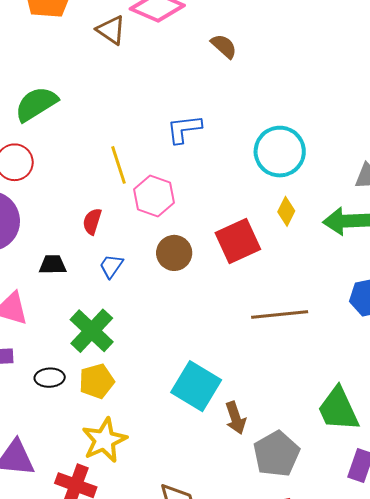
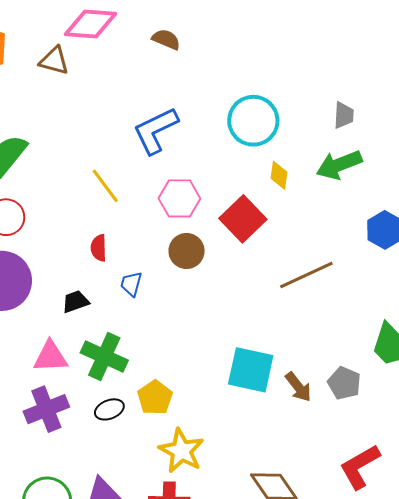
blue L-shape: (184, 129) -> (156, 131), size x1.4
pink hexagon: (154, 196) -> (179, 198), moved
green cross: (92, 331) -> (104, 357), moved
gray pentagon: (276, 454) -> (344, 383), moved, size x0.7

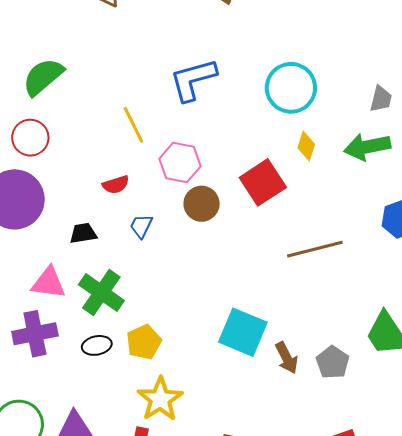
pink hexagon: (179, 198) -> (180, 162), moved
red semicircle: (99, 248) -> (116, 185), turned -116

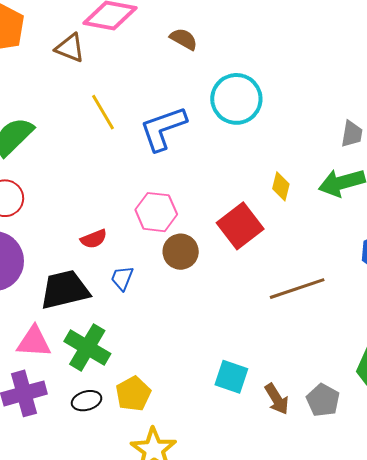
cyan circle: (291, 88) -> (236, 99), moved
yellow line: (133, 125) -> (103, 112), moved
black trapezoid: (83, 233) -> (65, 290), size x1.8
cyan square: (243, 332) -> (231, 377), size x0.7

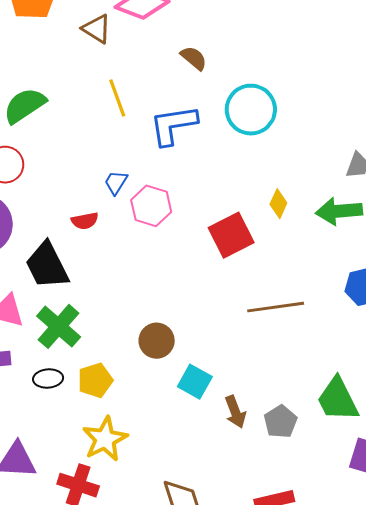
brown semicircle: (184, 39) -> (194, 58), moved
brown circle: (181, 252) -> (157, 341), moved
blue trapezoid: (122, 278) -> (116, 182), moved
black trapezoid: (65, 290) -> (47, 266), turned -114

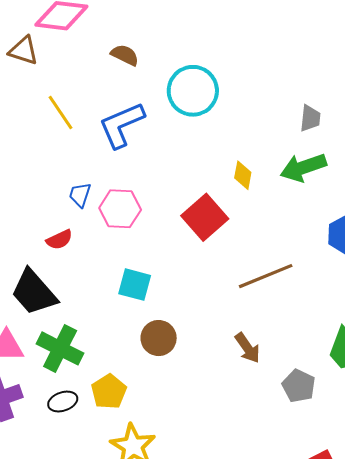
cyan square: (195, 382) -> (135, 285), moved
brown arrow: (235, 412) -> (247, 348), moved

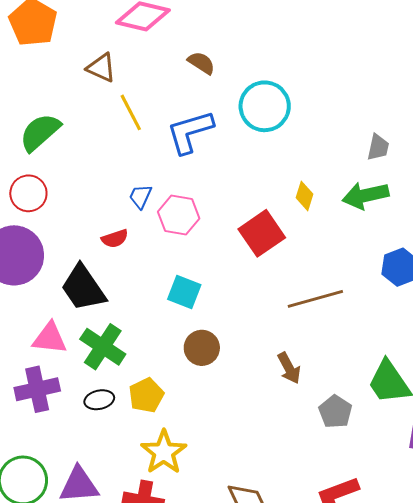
brown triangle: (23, 51) -> (101, 68), moved

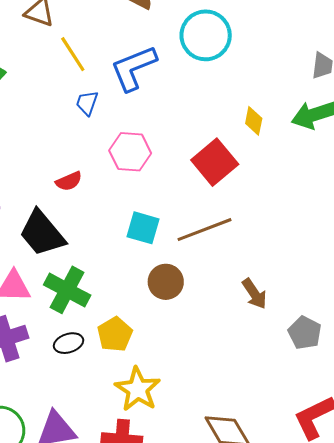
blue trapezoid: (140, 196) -> (87, 103), moved
brown line: (315, 299) -> (205, 230), moved

